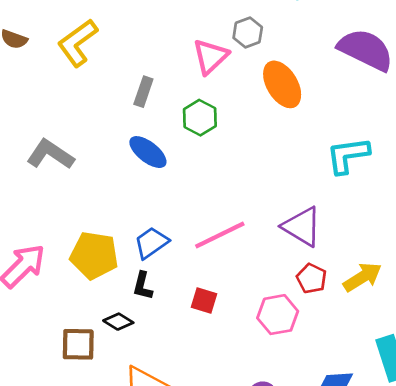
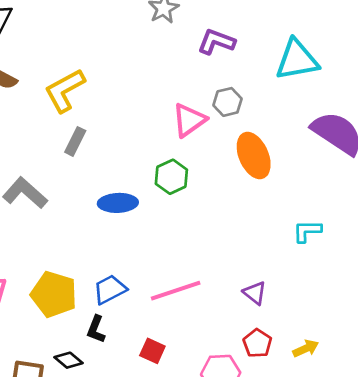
gray rectangle: (143, 92) -> (75, 141), moved
blue ellipse: (148, 152) -> (118, 203), turned -48
cyan L-shape: (348, 155) -> (307, 231), size x0.7
purple triangle: (302, 227) -> (255, 293), size x0.6
yellow arrow: (362, 277) -> (306, 348), size x0.7

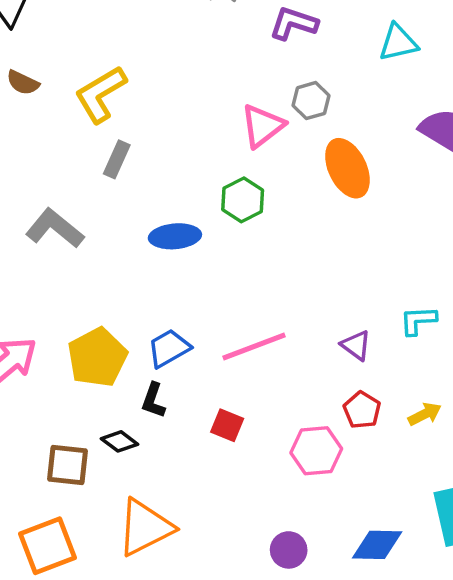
cyan triangle: (297, 60) -> (398, 43), size x0.7
cyan L-shape: (307, 231) -> (418, 320), moved
yellow pentagon: (54, 294) -> (97, 357), turned 30

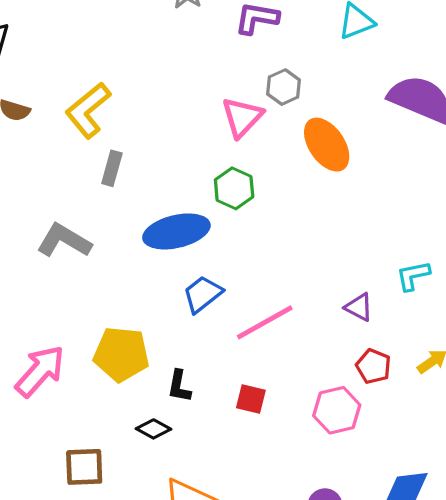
blue ellipse: (175, 236) -> (176, 231), size x1.4
blue trapezoid: (169, 348) -> (203, 294), moved
yellow pentagon: (97, 357) -> (121, 354), turned -30
brown square: (68, 465) -> (84, 467), moved

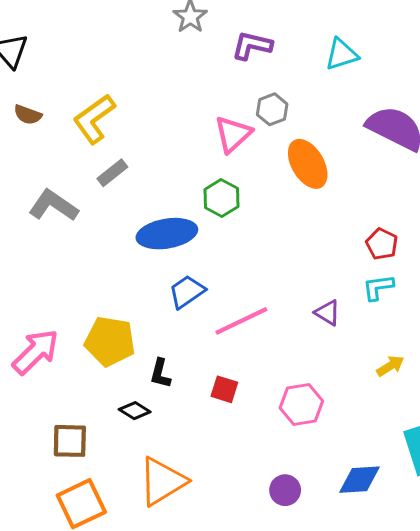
gray rectangle: (112, 168) -> (112, 173), turned 32
gray L-shape: (64, 241) -> (53, 206), moved
red pentagon: (373, 366) -> (382, 244), moved

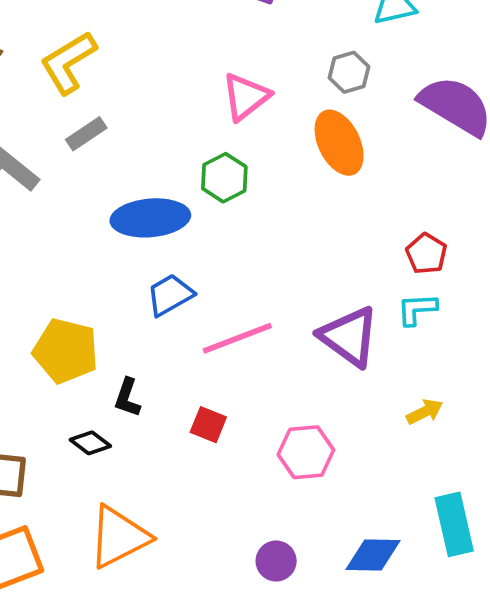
gray hexagon: (272, 109) -> (349, 72), moved
purple triangle: (327, 313) -> (349, 337), size x1.8

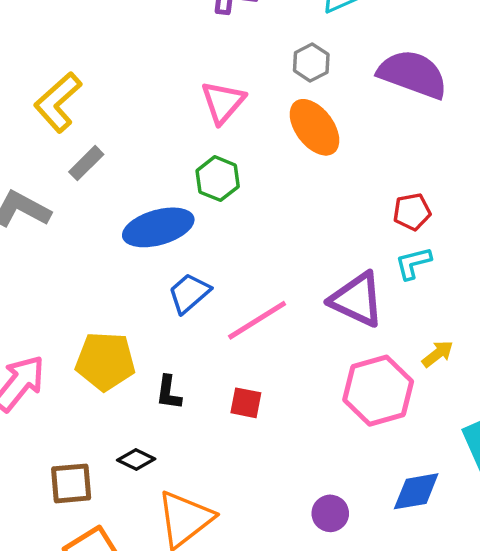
red pentagon: (426, 254) -> (412, 212), turned -30
black diamond: (90, 443) -> (136, 460), moved
pink hexagon: (306, 452) -> (378, 391), moved, size x1.4

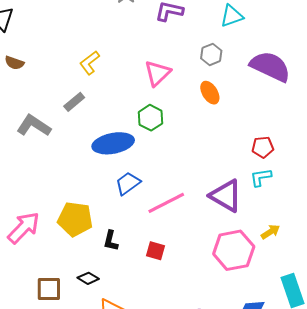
yellow L-shape: (58, 102) -> (90, 63), moved, size x0.7
orange ellipse: (314, 127) -> (210, 93), size x0.7

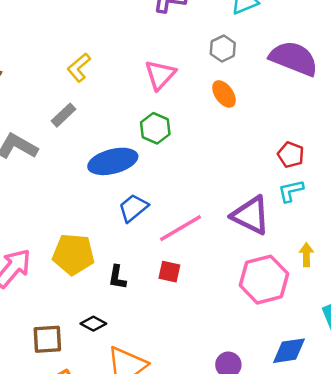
red pentagon: (263, 147) -> (291, 155), turned 30
yellow arrow: (270, 232) -> (306, 255), turned -54
red square: (156, 251) -> (169, 272), moved

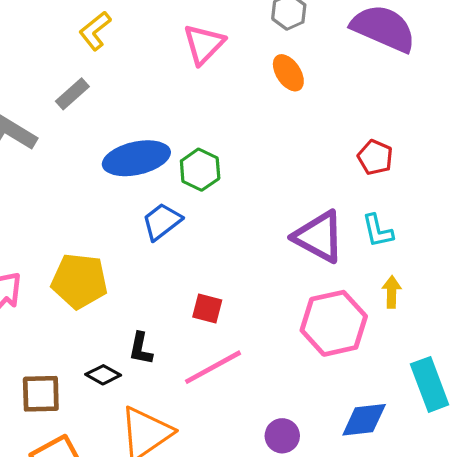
green hexagon: (155, 128) -> (200, 170), moved
cyan L-shape: (291, 191) -> (378, 231), moved, turned -92
pink line: (180, 228) -> (213, 367), moved
black L-shape: (117, 277) -> (141, 349), moved

